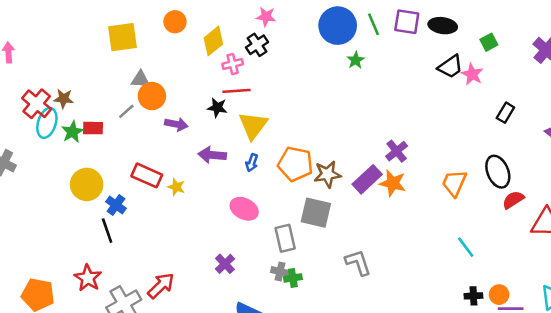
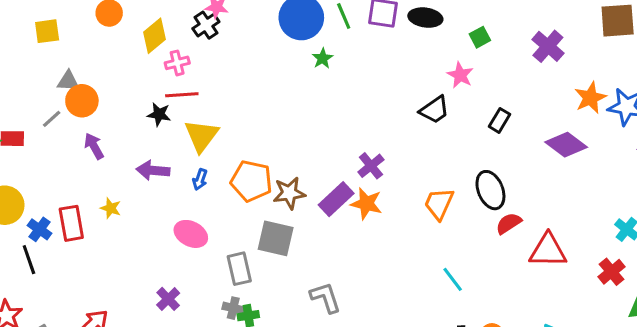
yellow square: (122, 37) -> (47, 31), size x0.7
black cross: (257, 45) -> (206, 25), moved
black trapezoid: (450, 67) -> (434, 110), moved
purple arrow: (176, 124) -> (94, 146), moved, turned -130
red rectangle: (147, 175) -> (71, 223), moved, turned 56

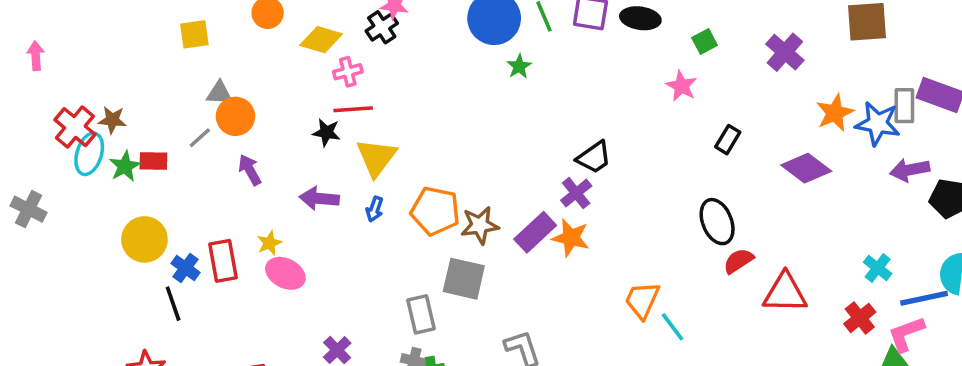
yellow diamond: (155, 36) -> (321, 40), turned 56
black trapezoid: (434, 110) -> (594, 157), moved
orange trapezoid: (439, 204) -> (642, 300), moved
yellow star: (111, 208) -> (269, 243), turned 30
pink ellipse: (191, 234) -> (285, 273), moved

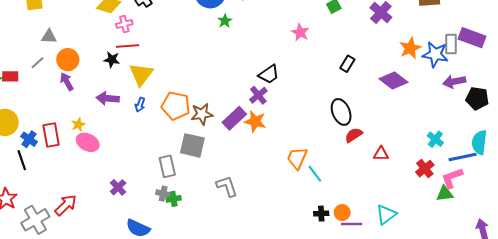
pink star: (681, 86) -> (300, 32), moved
orange circle: (235, 116) -> (68, 60), moved
red triangle: (785, 293) -> (381, 154), size x0.6

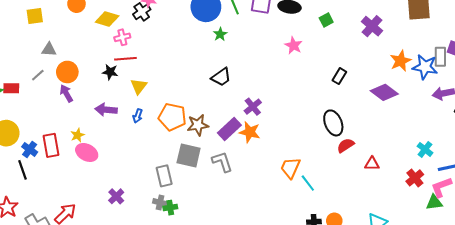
yellow triangle: (141, 74) -> (139, 86), size x0.7
black trapezoid: (269, 74) -> (221, 77), moved
gray L-shape: (227, 186) -> (222, 162), moved

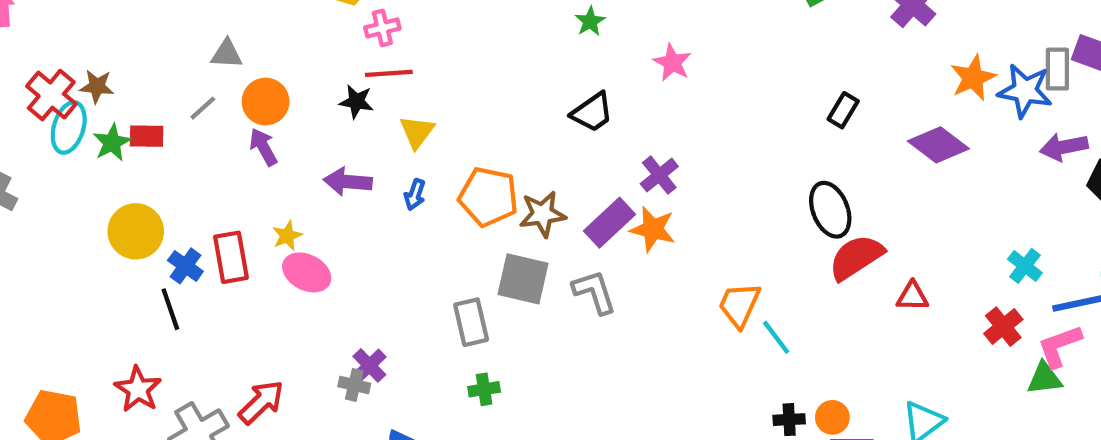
pink star: (294, 45) -> (672, 63), moved
red semicircle: (346, 145) -> (856, 257), size x1.5
gray cross: (160, 202) -> (354, 385), moved

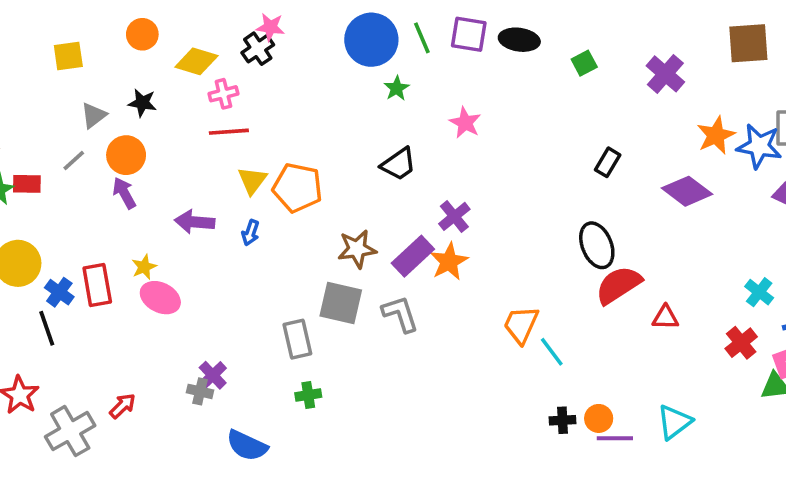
gray triangle: (227, 54) -> (94, 115), turned -40
black star: (356, 102) -> (142, 103), moved
orange pentagon: (488, 197) -> (297, 188), moved
orange star: (653, 229) -> (449, 262), turned 30
red arrow: (261, 402) -> (122, 406), size x0.7

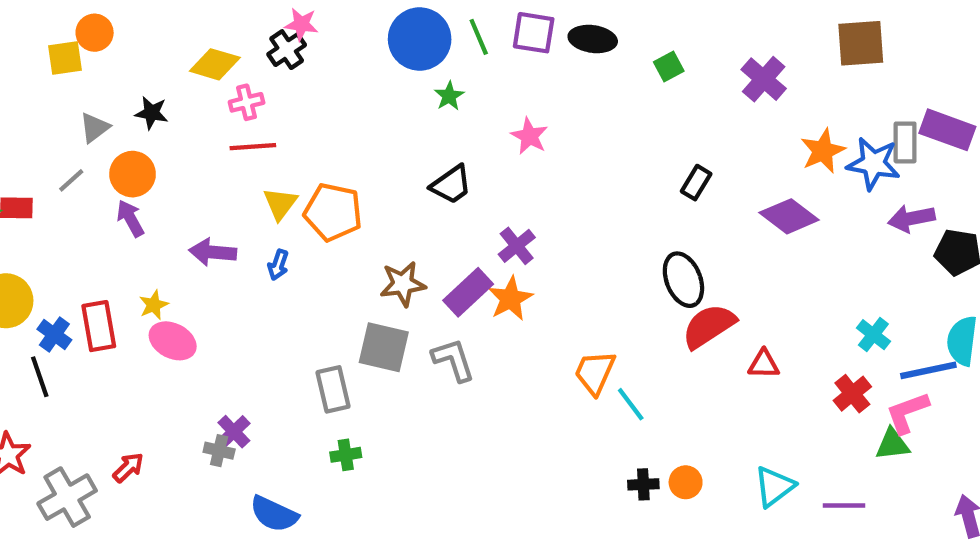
orange circle: (142, 34) -> (95, 33), moved
purple line: (615, 438) -> (844, 506), moved

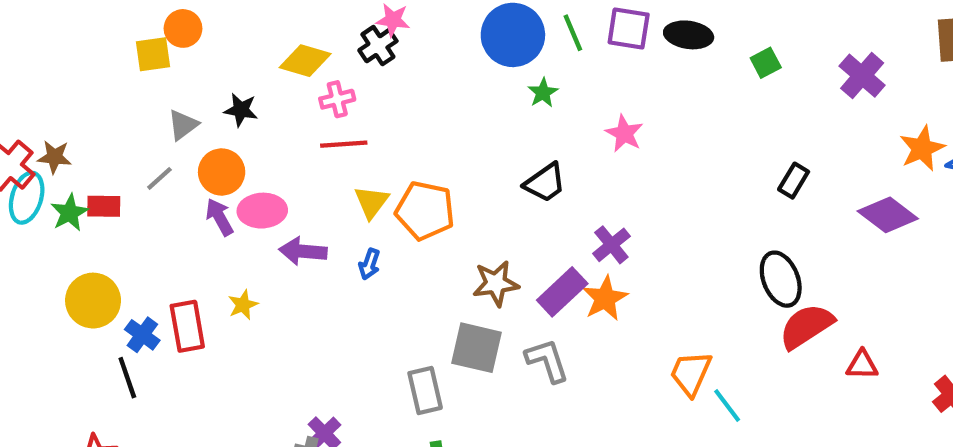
pink ellipse: (173, 341) -> (262, 211), moved, turned -30

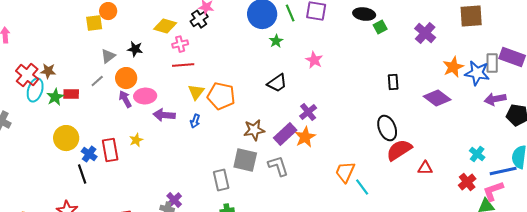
black ellipse: (689, 35) -> (364, 14), moved
black rectangle: (794, 181) -> (393, 82), turned -35

